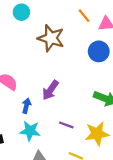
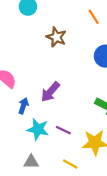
brown star: (51, 38) -> (56, 37), size x0.7
cyan star: (30, 131) -> (38, 129), moved

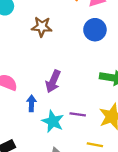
cyan star: (38, 129) -> (53, 121), turned 30

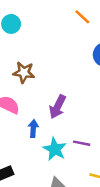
brown star: (42, 27) -> (24, 72), moved

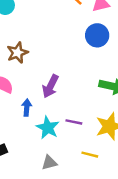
brown star: (24, 72) -> (17, 53), turned -30

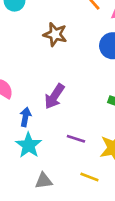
brown star: (17, 53) -> (55, 34), moved, turned 30
cyan star: (48, 128) -> (29, 145), moved

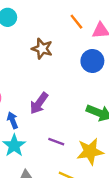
blue arrow: (25, 117) -> (13, 120), turned -35

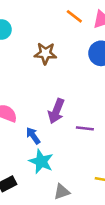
purple line: (56, 142) -> (85, 128), moved

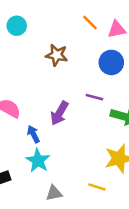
purple line: (85, 128) -> (94, 97), moved

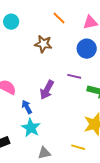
orange line: (90, 23) -> (59, 18), moved

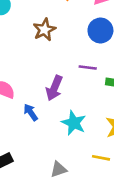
brown star: (43, 44) -> (44, 30), turned -30
cyan star: (31, 128) -> (74, 123), moved

